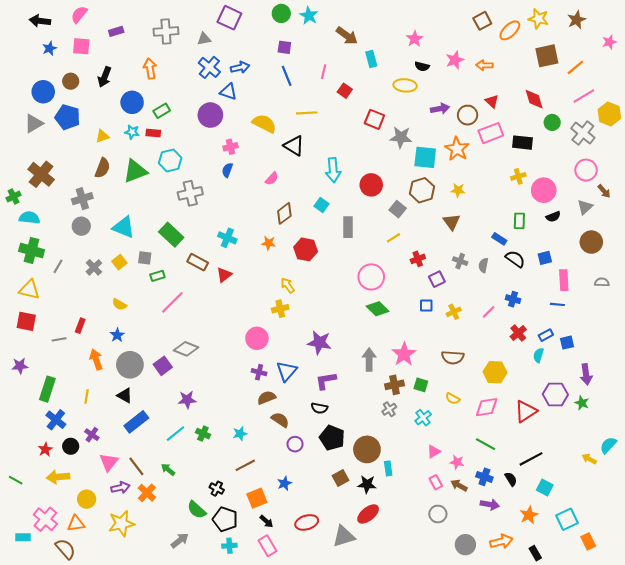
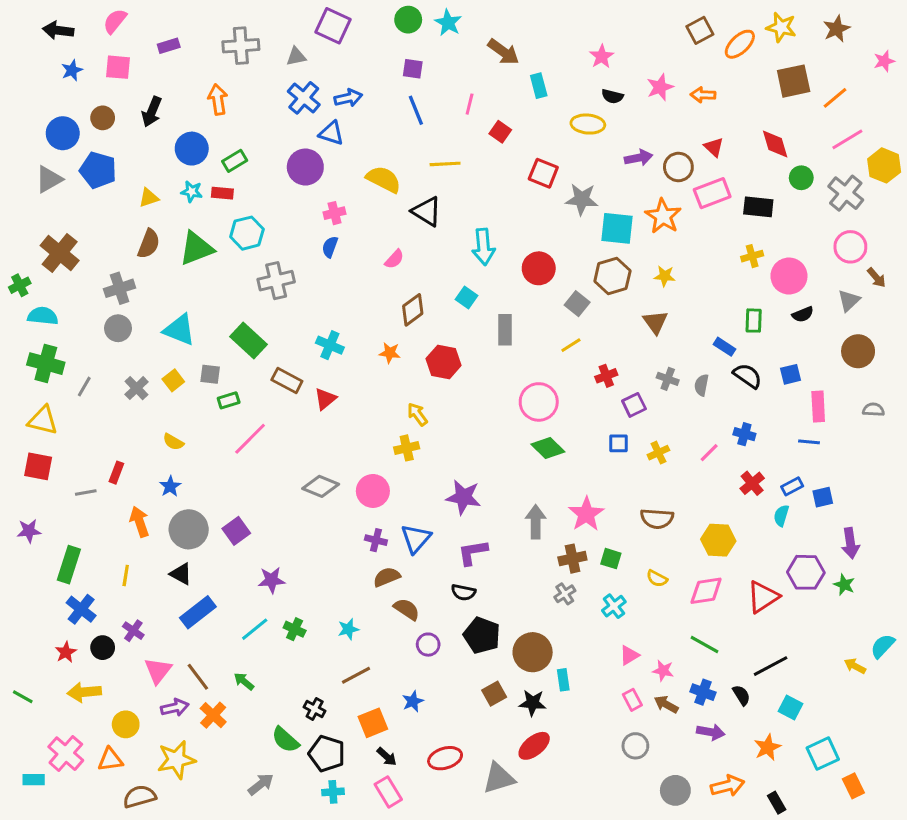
gray diamond: (186, 349) -> (321, 486), moved
brown semicircle: (65, 549) -> (139, 797), moved, turned -65

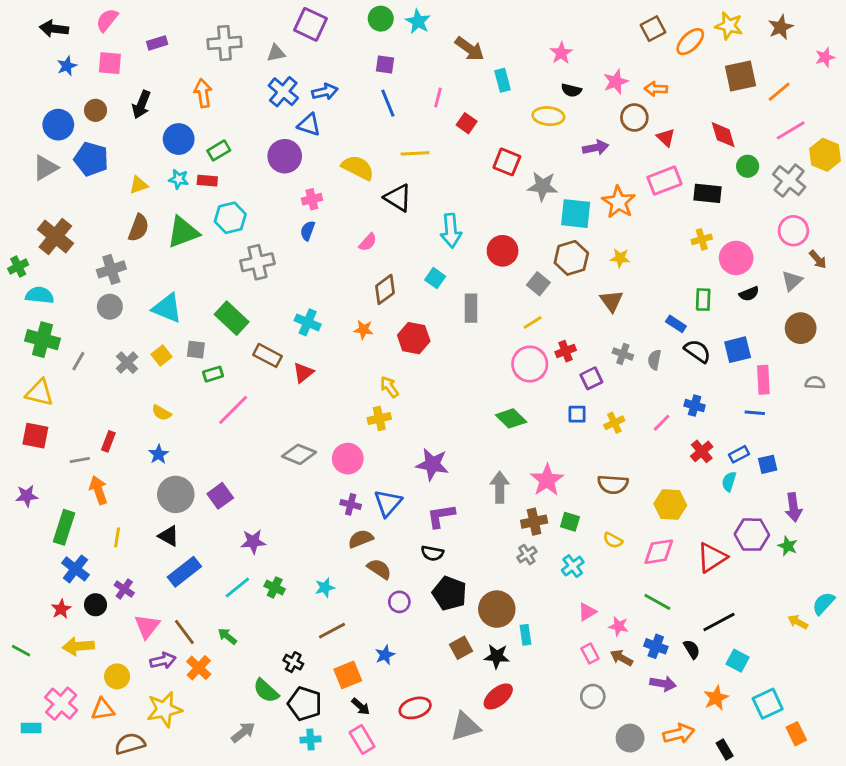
brown circle: (678, 167) -> (634, 118), moved
blue square: (791, 374) -> (738, 350), size x1.4
pink circle: (539, 402) -> (530, 364), moved
orange arrow: (139, 522) -> (98, 490), moved

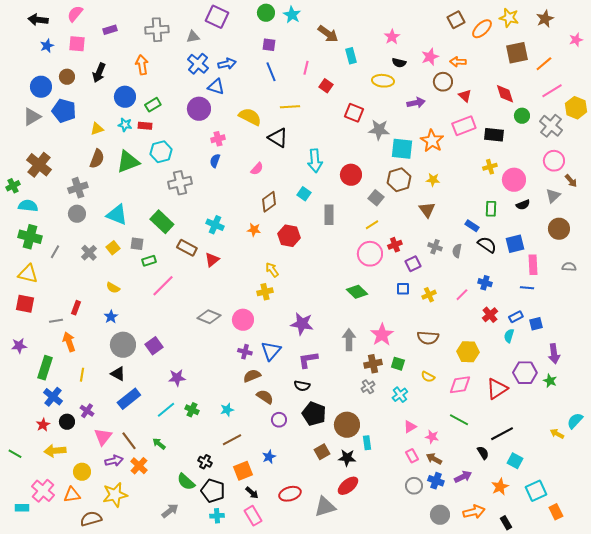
blue cross: (656, 646) -> (436, 481), moved
purple arrow: (663, 684) -> (463, 477), turned -36

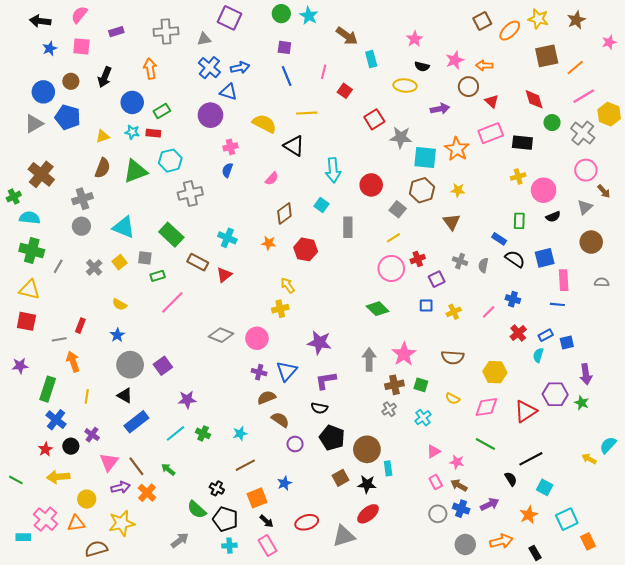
red square: (354, 113) -> (374, 119), turned 36

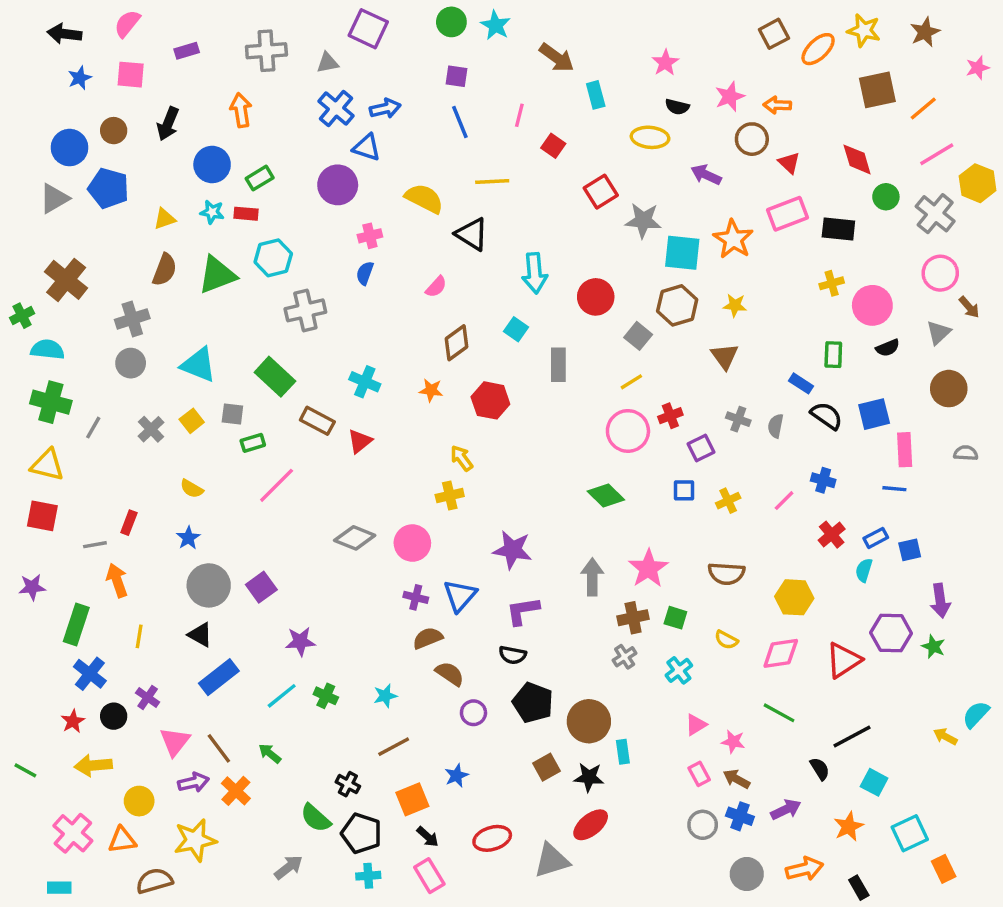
purple arrow: (440, 109) -> (706, 175), turned -144
cyan rectangle: (23, 537) -> (59, 888), moved

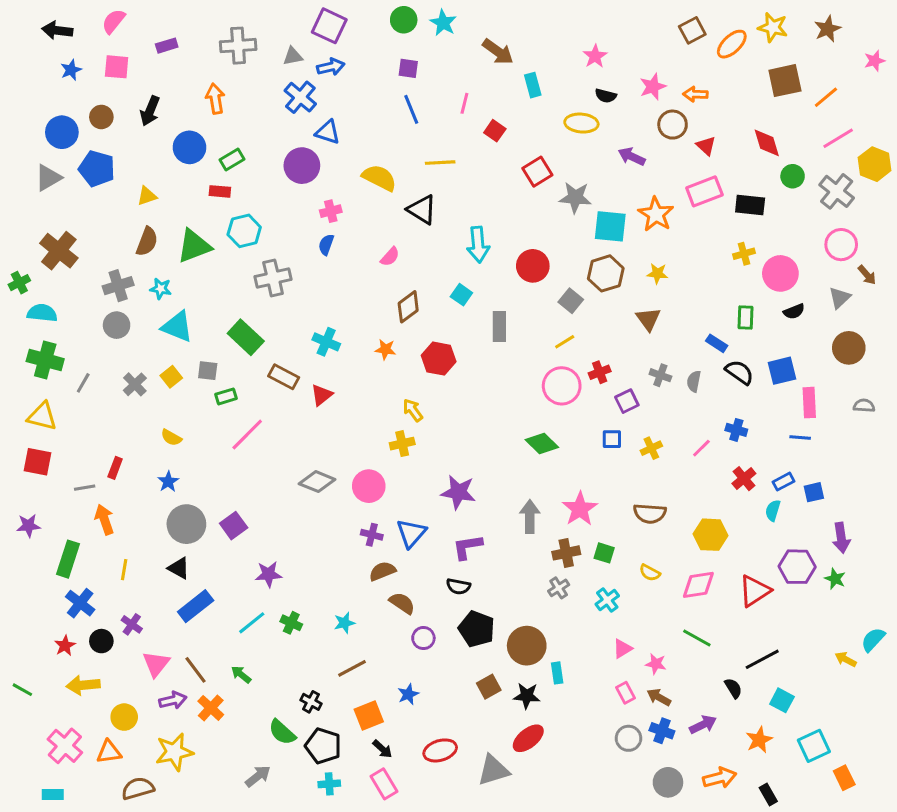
blue arrow: (385, 108) -> (331, 67), moved
cyan star: (212, 212) -> (161, 289), moved

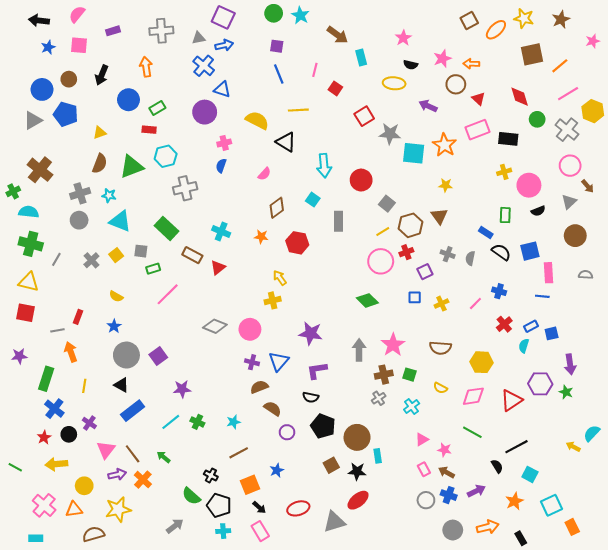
brown hexagon: (606, 273) -> (411, 225), moved

